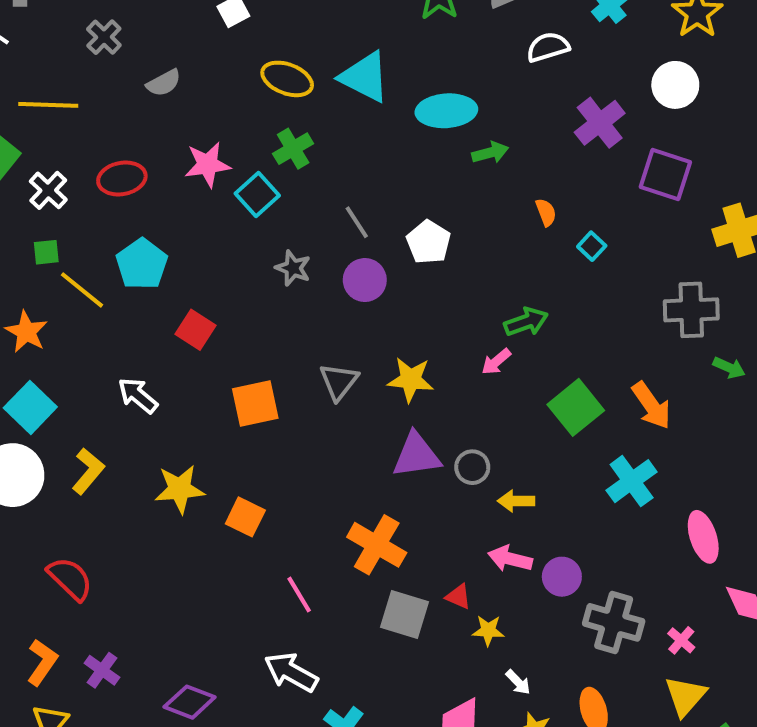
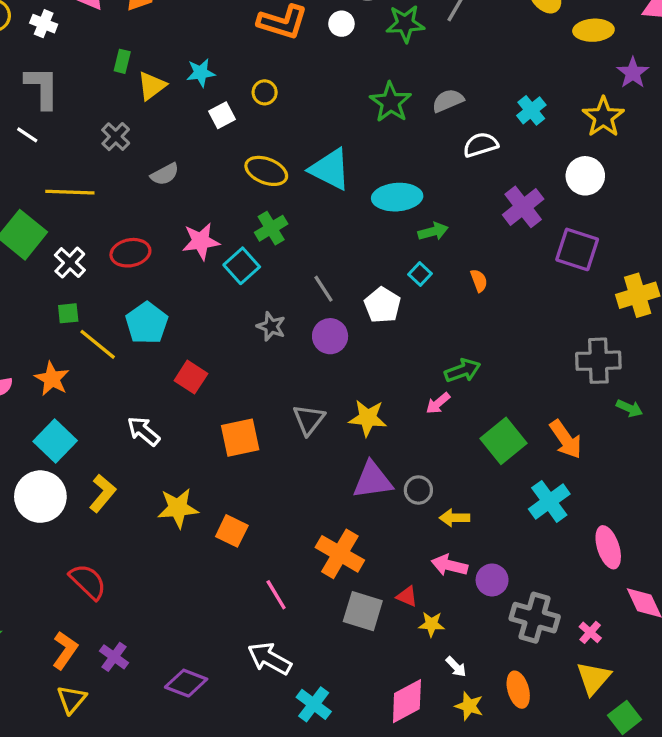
cyan square: (592, 246) -> (420, 274), moved

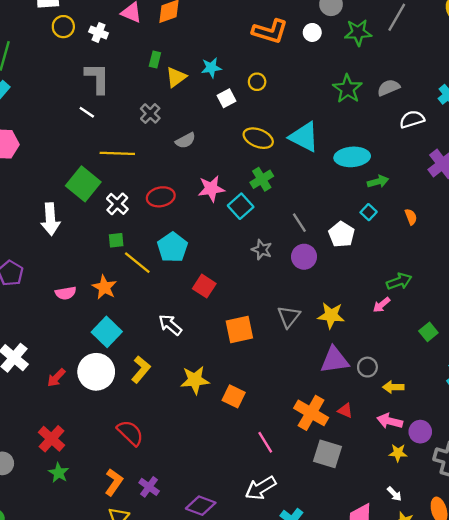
green square: (503, 441) -> (428, 332), size x0.6
red triangle: (407, 596) -> (345, 411), moved
yellow star: (431, 624) -> (398, 453), moved
white arrow: (269, 659) -> (261, 488), turned -60

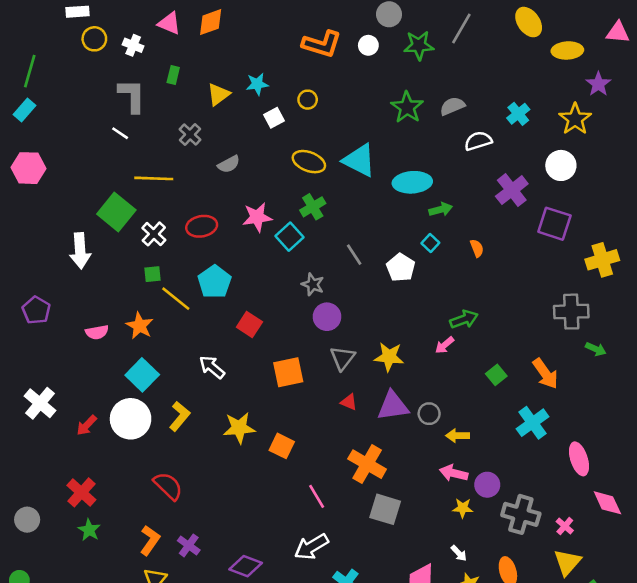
green rectangle: (155, 59) -> (173, 75), moved
purple circle: (304, 257) -> (327, 317), moved
red triangle: (345, 411) -> (349, 402), moved

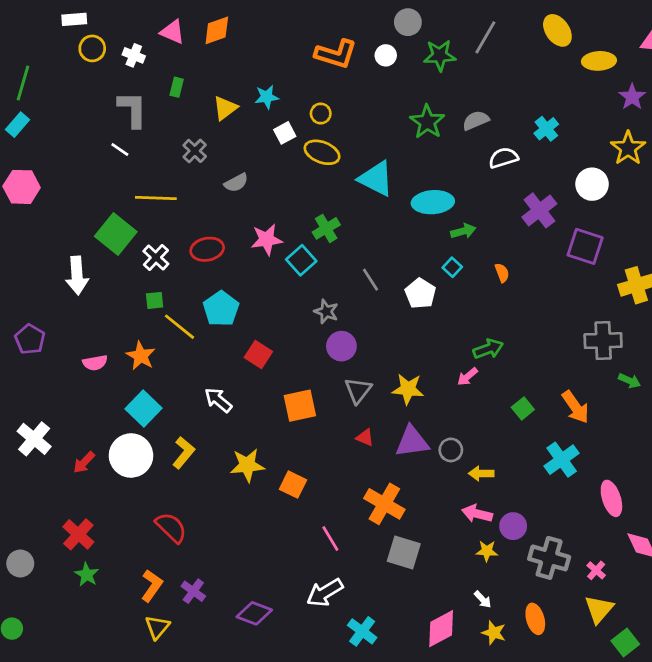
yellow star: (575, 119) -> (628, 148), moved
yellow ellipse: (309, 162) -> (322, 152), moved

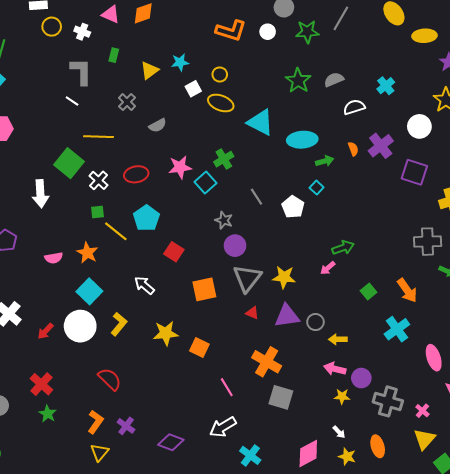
orange semicircle: (502, 273) -> (353, 149), moved
gray triangle: (358, 390) -> (247, 278), size x1.4

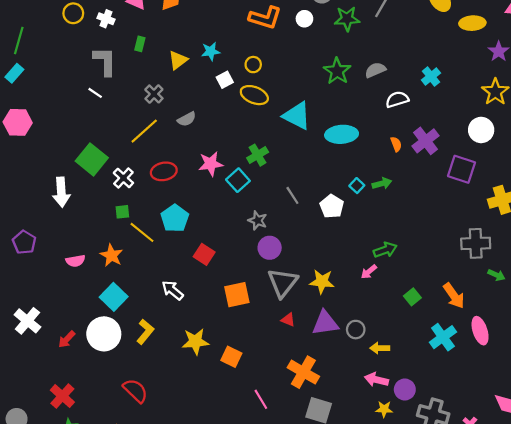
white circle: (419, 126) -> (481, 130), moved
yellow line: (99, 137) -> (144, 131), moved, turned -44
green arrow: (325, 161) -> (382, 183), moved
pink ellipse: (434, 358) -> (480, 331), moved

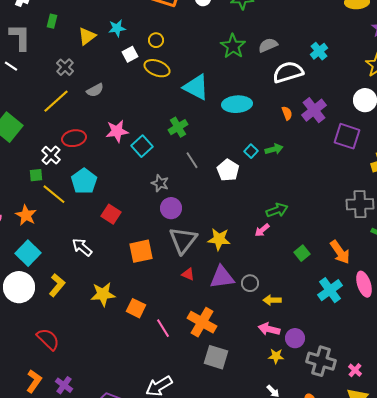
white semicircle: (397, 99) -> (288, 72), size x1.4
green cross: (258, 155) -> (178, 127), moved
white cross: (123, 178) -> (51, 155), moved
pink line: (261, 399) -> (163, 328), moved

